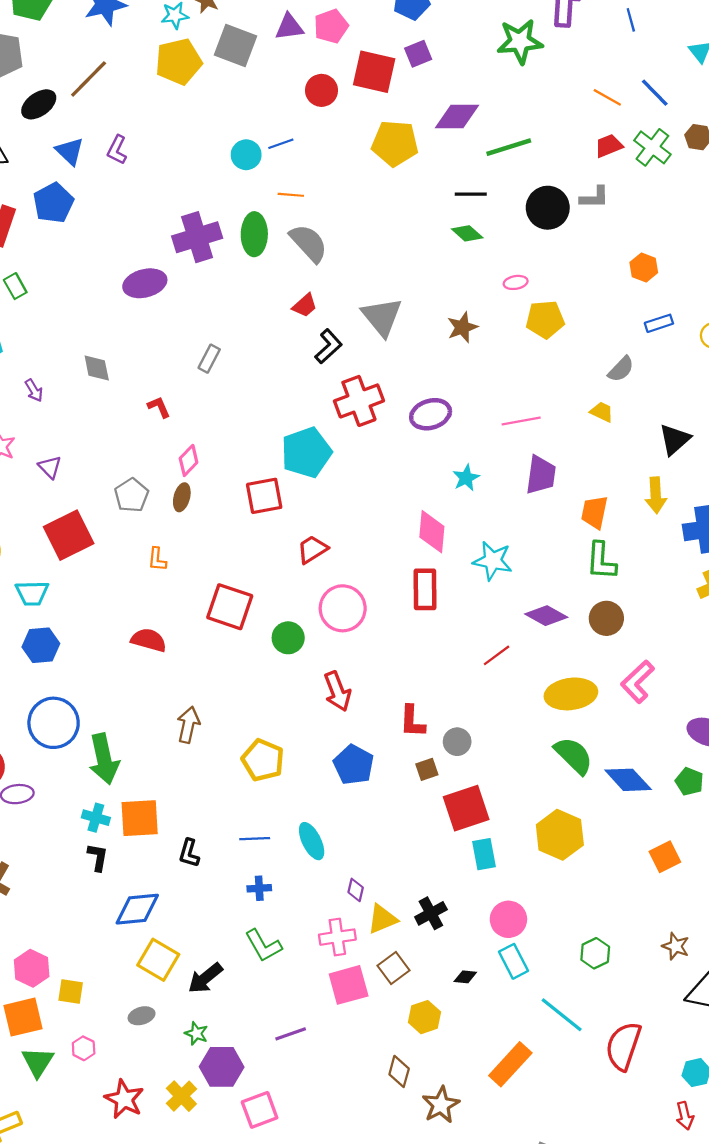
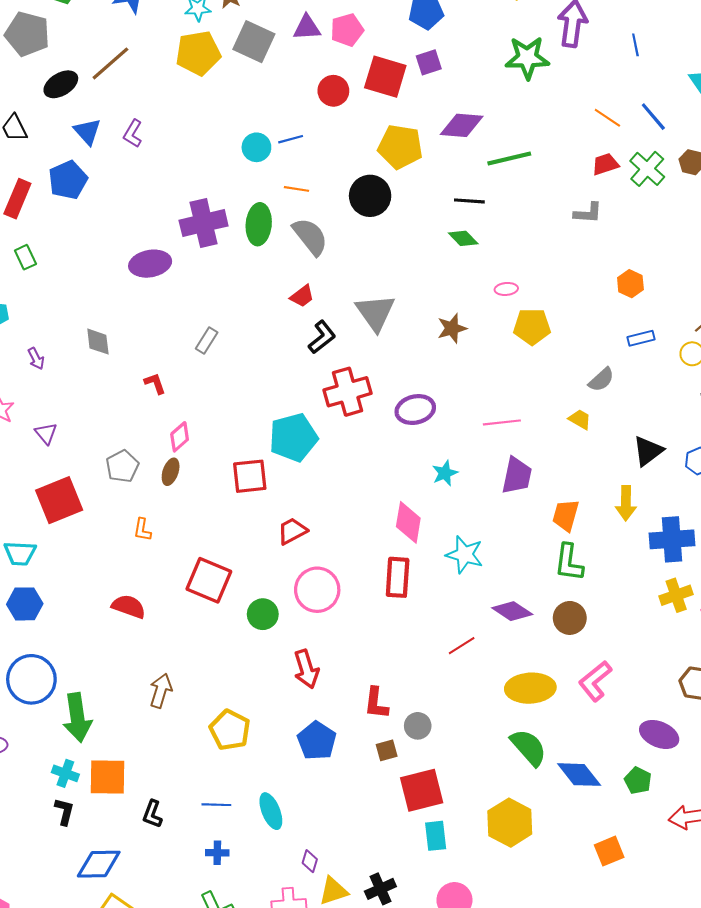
black circle: (548, 208) -> (370, 196), moved

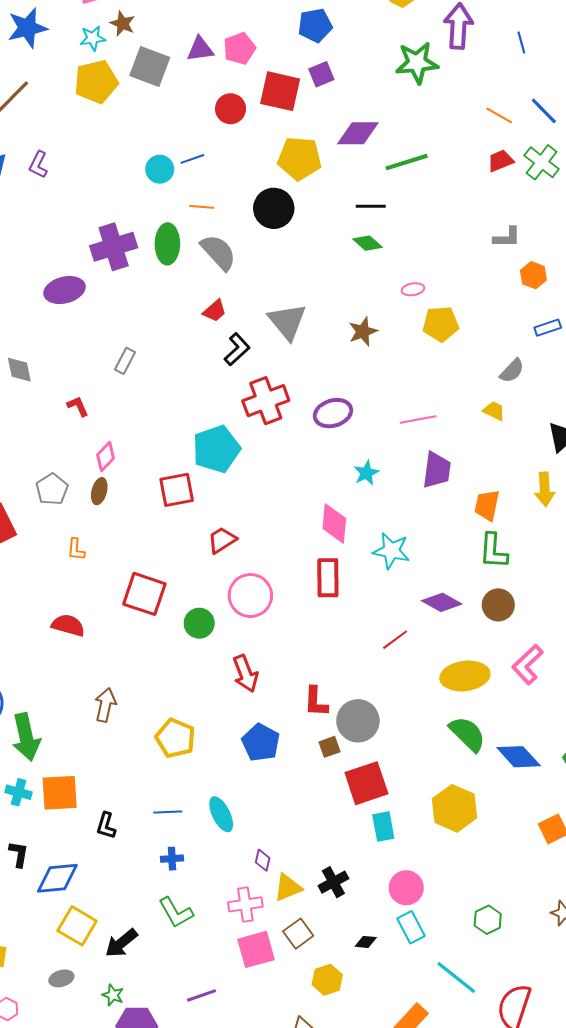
gray L-shape: (588, 213) -> (507, 237), moved
gray circle: (418, 726) -> (358, 721), size x1.6
black L-shape: (64, 812) -> (19, 854), moved

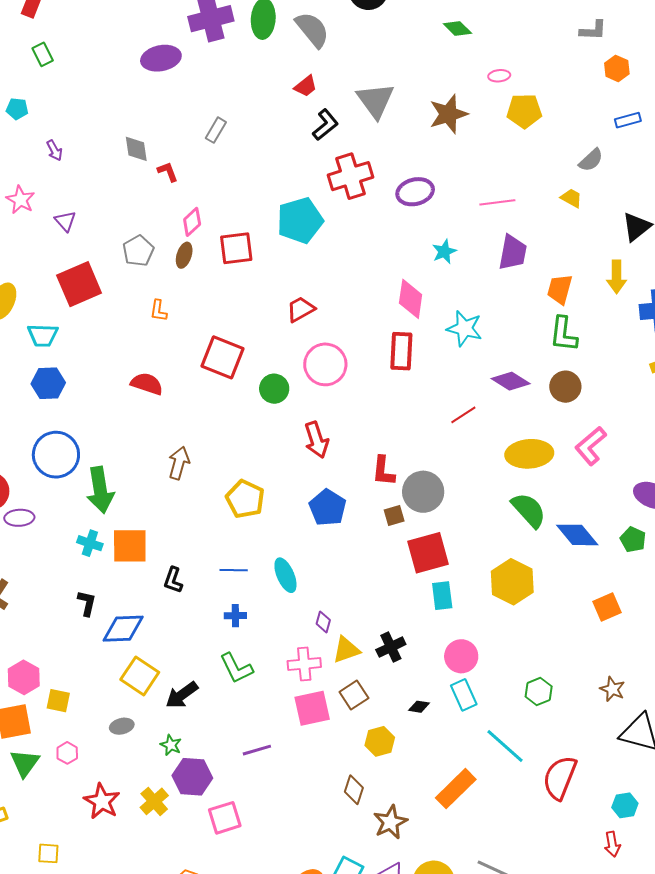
brown star: (363, 331) -> (448, 114), size x1.4
gray diamond: (19, 370) -> (136, 149), moved
red square: (177, 490) -> (236, 248), moved

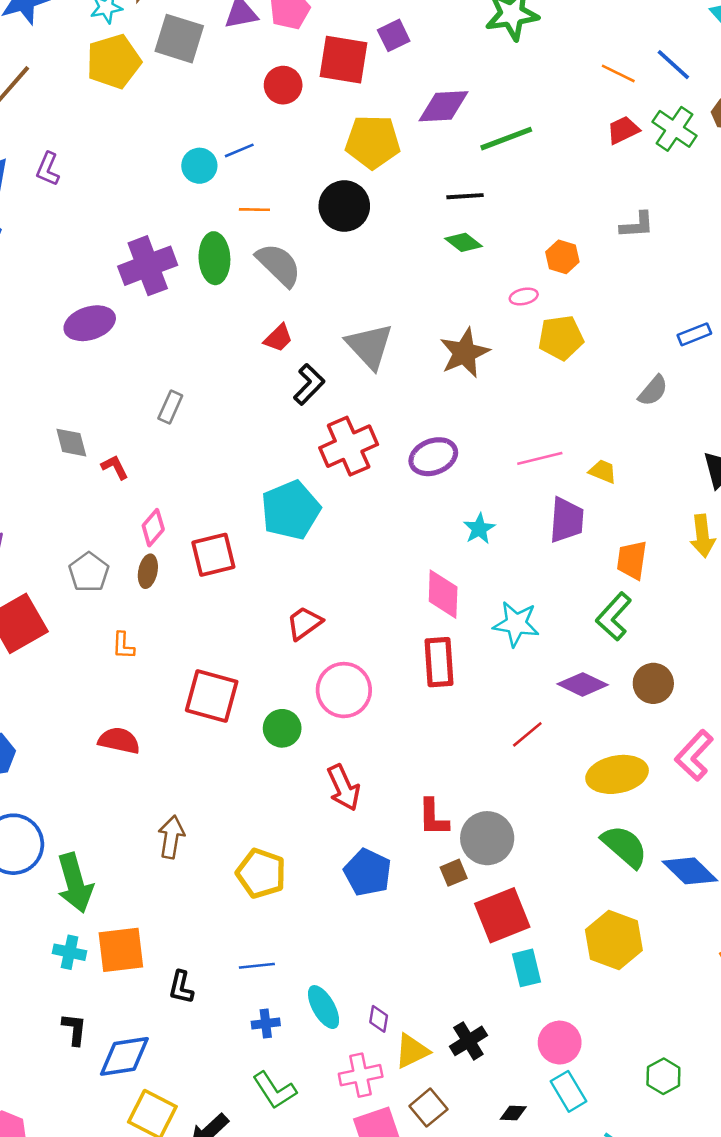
orange hexagon: (617, 68) -> (562, 257), moved
yellow trapezoid: (571, 198) -> (603, 471), moved
green L-shape: (564, 334) -> (614, 616), moved, turned 42
cyan ellipse: (285, 575) -> (324, 1007), moved

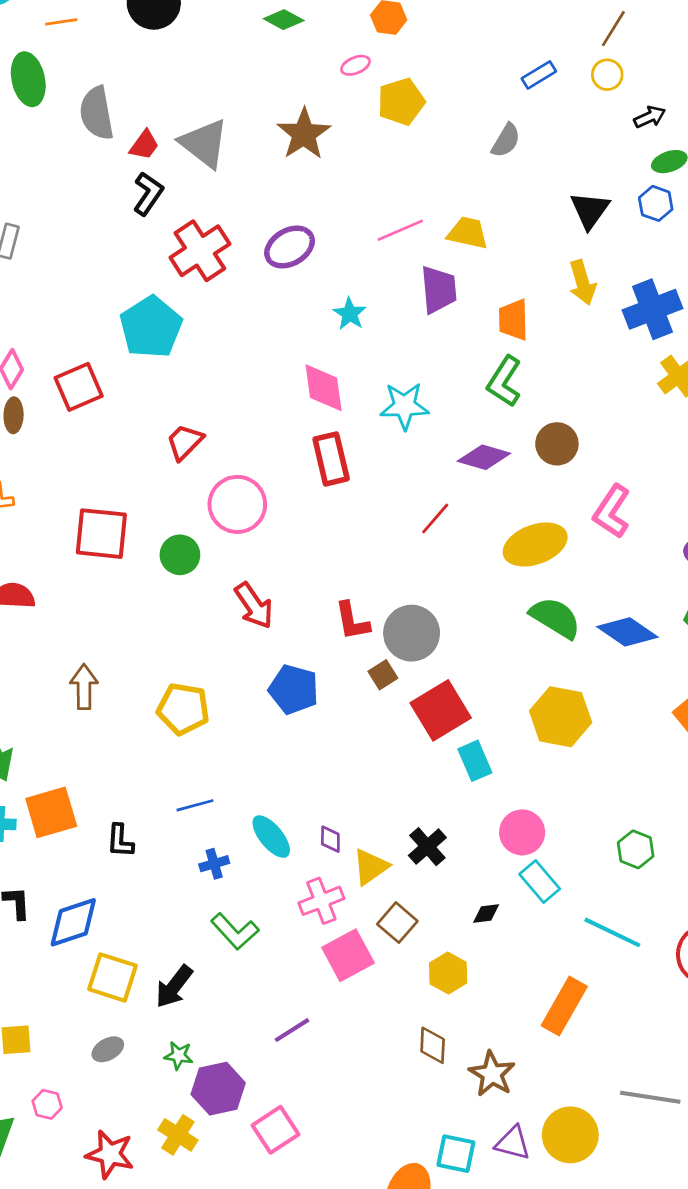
gray semicircle: (279, 265) -> (97, 113), moved, turned -135
red trapezoid: (278, 338) -> (144, 145), moved
yellow trapezoid: (603, 471) -> (468, 233), size x1.4

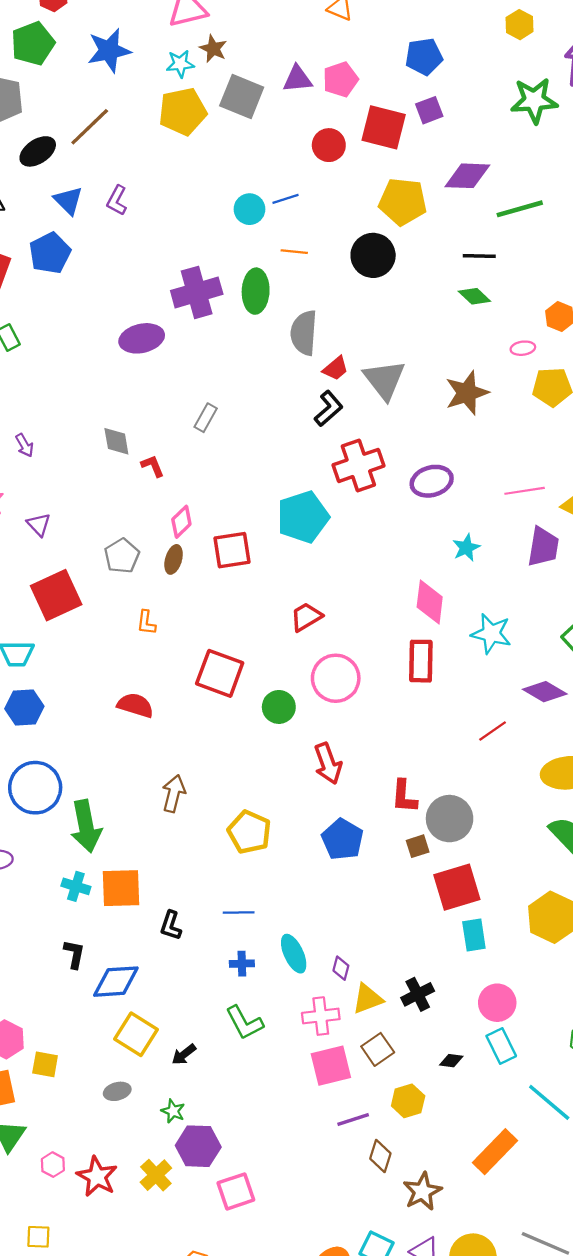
black arrow: (174, 986) -> (184, 1054), size x0.7
purple line: (292, 1030) -> (353, 1120), moved
pink hexagon: (47, 1104) -> (53, 1165), moved

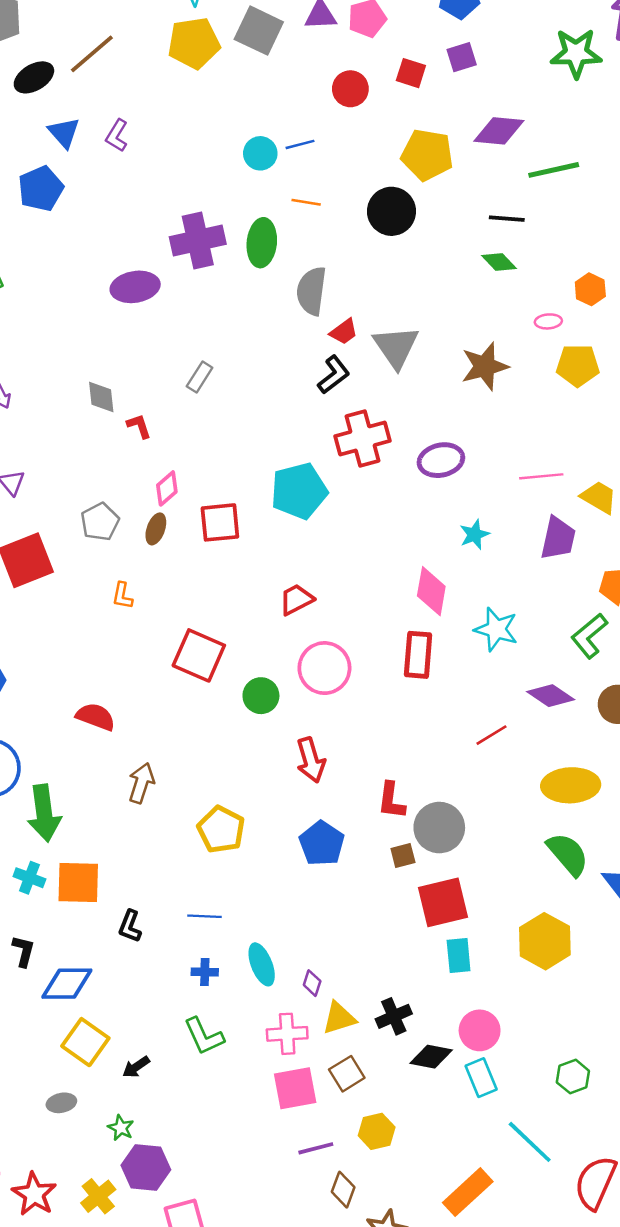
red square: (384, 127) -> (411, 73), size x0.6
red semicircle: (135, 705) -> (96, 717), moved
black diamond: (451, 1061) -> (431, 1057), moved, size x1.6

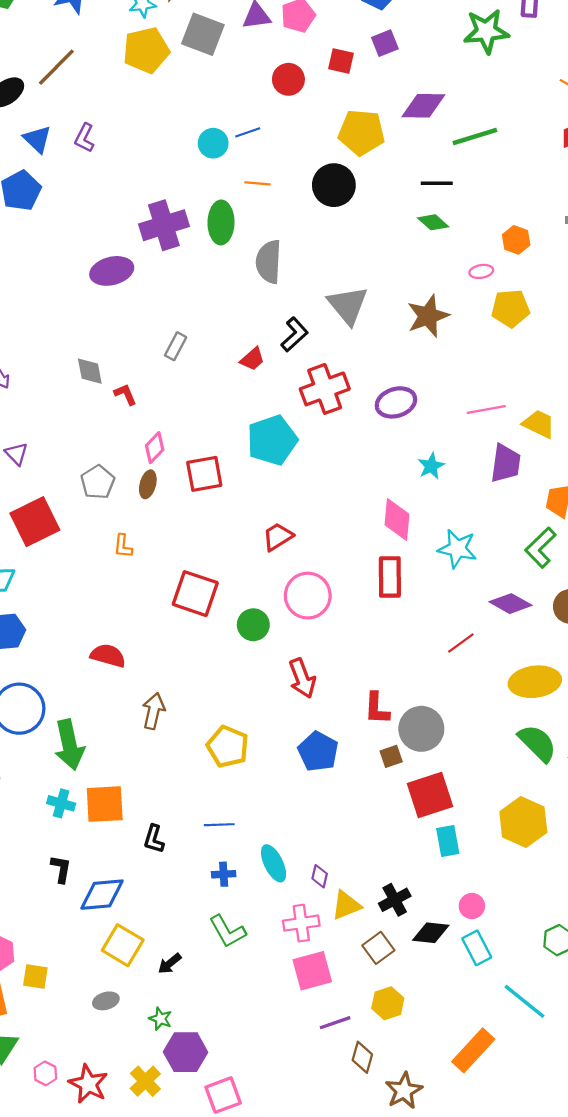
red trapezoid: (344, 332) -> (252, 359), moved
pink circle: (480, 1030) -> (472, 906), size x0.7
brown square: (347, 1074) -> (378, 948), moved

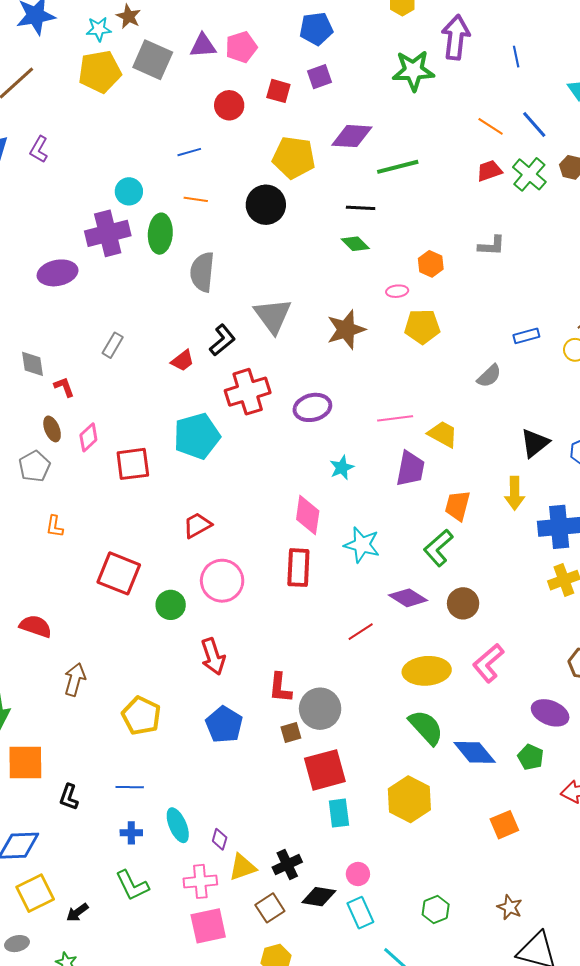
cyan circle: (213, 143) -> (129, 191), moved
brown ellipse: (148, 484) -> (52, 429), moved, turned -40
yellow square: (123, 945) -> (35, 893), turned 30

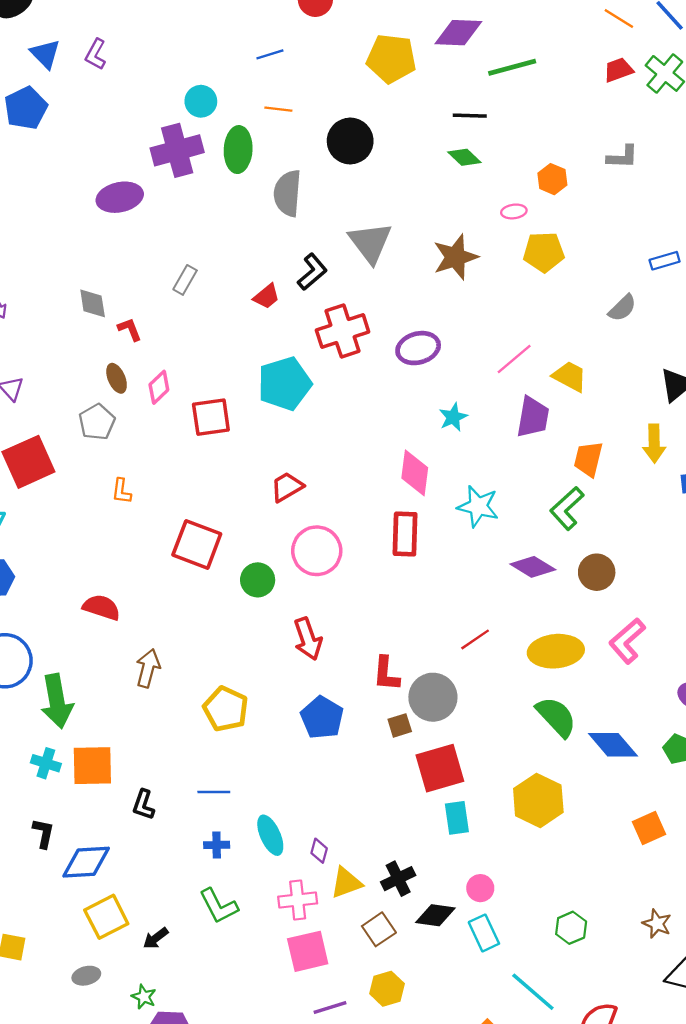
black circle: (266, 205) -> (350, 141), moved
pink line: (395, 418) -> (514, 359), turned -32
red line: (361, 632) -> (475, 639), moved

